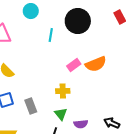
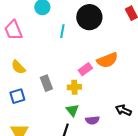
pink rectangle: (74, 65) -> (85, 69), moved
gray rectangle: (31, 106) -> (46, 83), moved
black arrow: (112, 123) -> (123, 110), moved

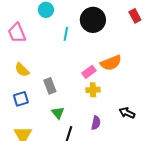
yellow cross: (74, 87) -> (93, 90), moved
green triangle: (72, 110) -> (58, 113), moved
purple semicircle: (92, 120) -> (96, 123), turned -72

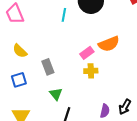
black arrow: (127, 113) -> (125, 107), moved, turned -84
purple semicircle: (96, 123) -> (105, 111), moved

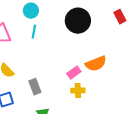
cyan line: (64, 15) -> (34, 32), moved

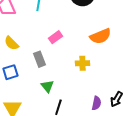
pink rectangle: (74, 73) -> (55, 37), moved

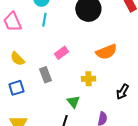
green triangle: (47, 86) -> (73, 102), moved
black arrow: (116, 99) -> (122, 92), moved

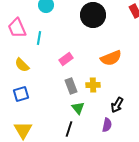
cyan line: (44, 20) -> (39, 38), moved
gray rectangle: (45, 75) -> (71, 86), moved
black arrow: (122, 92) -> (117, 105), moved

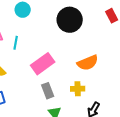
pink rectangle: (66, 59) -> (43, 64), size x1.6
yellow cross: (93, 85) -> (78, 89), moved

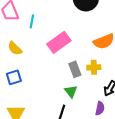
gray rectangle: (48, 91) -> (75, 69), moved

